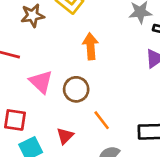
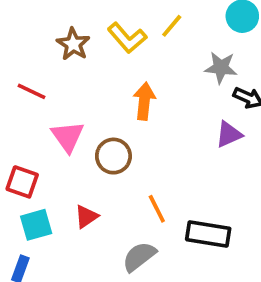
brown star: (33, 15) -> (73, 44), turned 30
orange line: (102, 120) -> (157, 209), moved

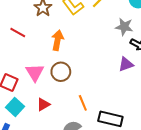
orange arrow: (144, 101) -> (58, 40), moved
pink triangle: (68, 137) -> (35, 72), moved
cyan square: (36, 225) -> (15, 107), turned -36

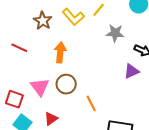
gray star: (124, 27) -> (115, 33), moved
orange line: (83, 103) -> (91, 103), moved

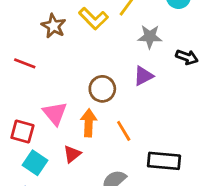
orange arrow: (60, 52) -> (89, 123), moved
purple triangle: (132, 71) -> (143, 76), moved
brown circle: (66, 84) -> (102, 89), moved

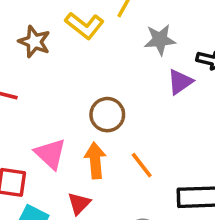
purple triangle: (143, 76) -> (180, 82), moved

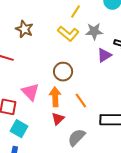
yellow L-shape: (84, 26) -> (68, 34), moved
red triangle: (79, 203) -> (58, 119), moved

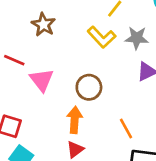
pink triangle: (30, 92) -> (42, 80), moved
orange line: (81, 101) -> (126, 128), moved

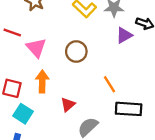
orange arrow: (75, 120) -> (42, 81), moved

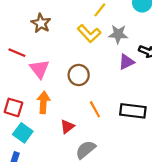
orange line: (110, 84) -> (95, 109), moved
black rectangle: (129, 109) -> (133, 111), moved

